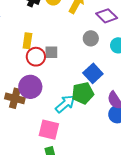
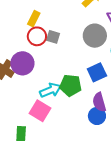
gray circle: (91, 38) -> (95, 36), size x1.5
blue square: (93, 73) -> (97, 72), moved
pink square: (49, 130) -> (40, 111), moved

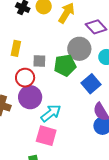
red circle: (37, 36) -> (25, 78), moved
purple circle: (22, 63) -> (30, 97), moved
green pentagon: (71, 85) -> (65, 65), moved

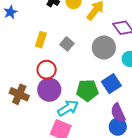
gray square: (39, 61) -> (67, 44), moved, turned 32
green pentagon: (65, 65) -> (87, 90), moved

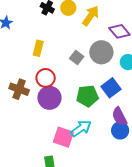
gray square: (67, 44) -> (77, 57), moved
brown cross: (19, 94) -> (19, 89), moved
cyan arrow: (68, 108) -> (81, 128), moved

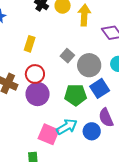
yellow arrow: (91, 16) -> (84, 15), turned -35
gray circle: (101, 52) -> (89, 65), moved
blue circle: (120, 130) -> (92, 131), moved

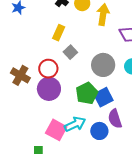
yellow rectangle: (30, 44) -> (59, 33), moved
gray square: (67, 56) -> (70, 52), moved
blue square: (100, 88) -> (103, 97), moved
green pentagon: (75, 95) -> (87, 93), turned -30

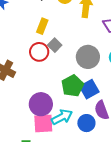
red circle: (48, 69) -> (39, 52), moved
purple circle: (49, 89) -> (41, 104), moved
pink square: (56, 130) -> (43, 123), turned -30

